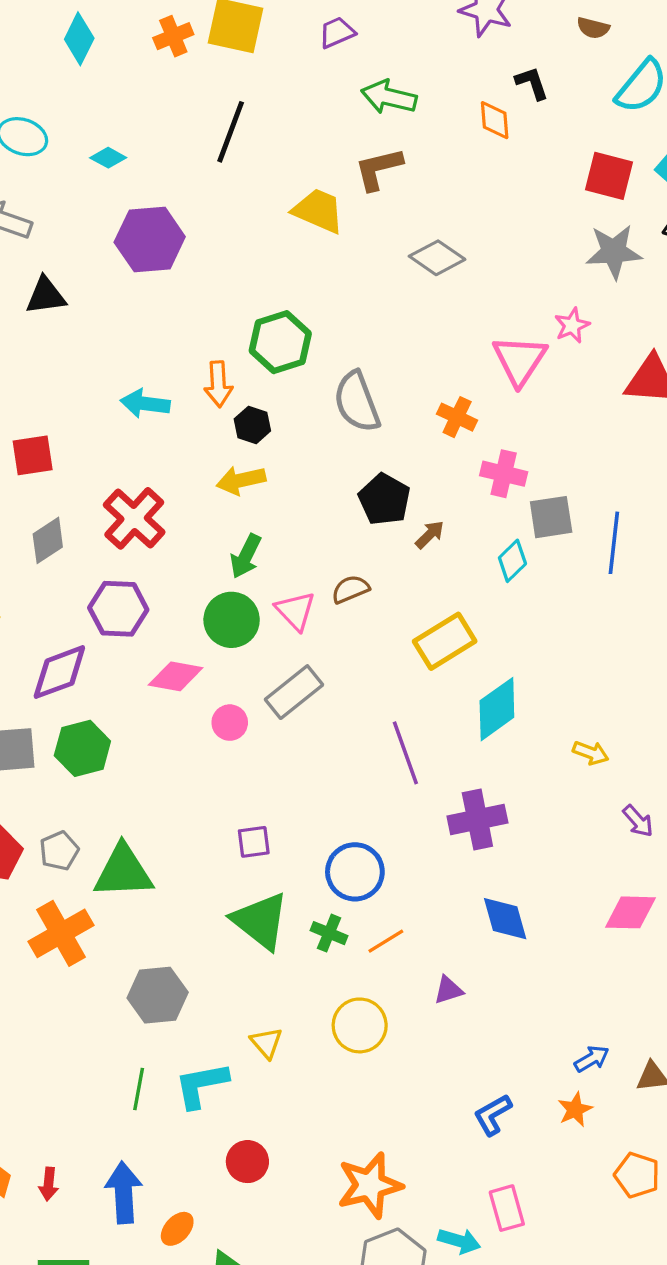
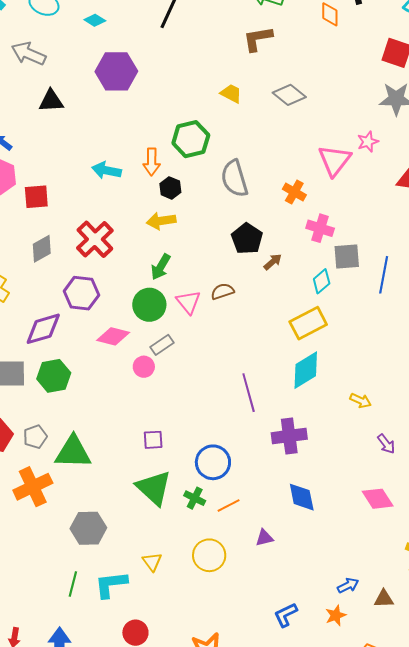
yellow trapezoid: (318, 211) -> (231, 93), moved, size x0.7
yellow rectangle: (445, 641) -> (308, 323), moved
gray rectangle: (294, 692) -> (162, 345), moved, size x0.7
pink diamond: (631, 912) -> (378, 499), turned 52

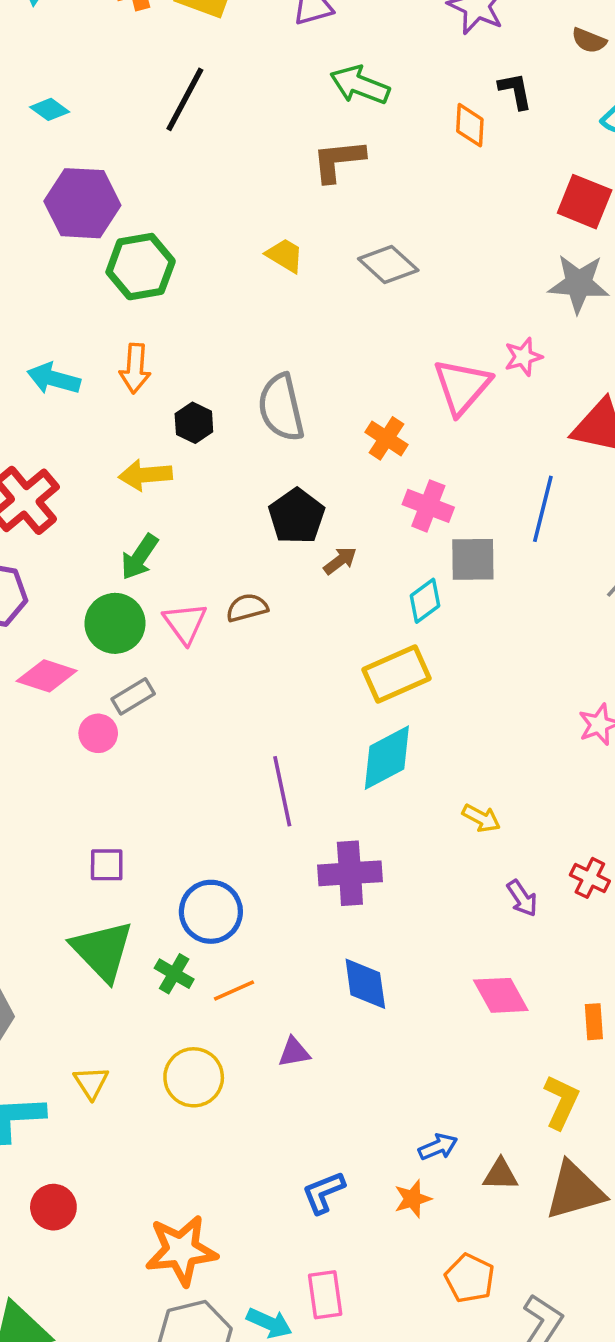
green hexagon: (191, 139) -> (141, 267), moved
black hexagon: (170, 188) -> (194, 423), moved
blue line: (384, 275) -> (543, 509), moved

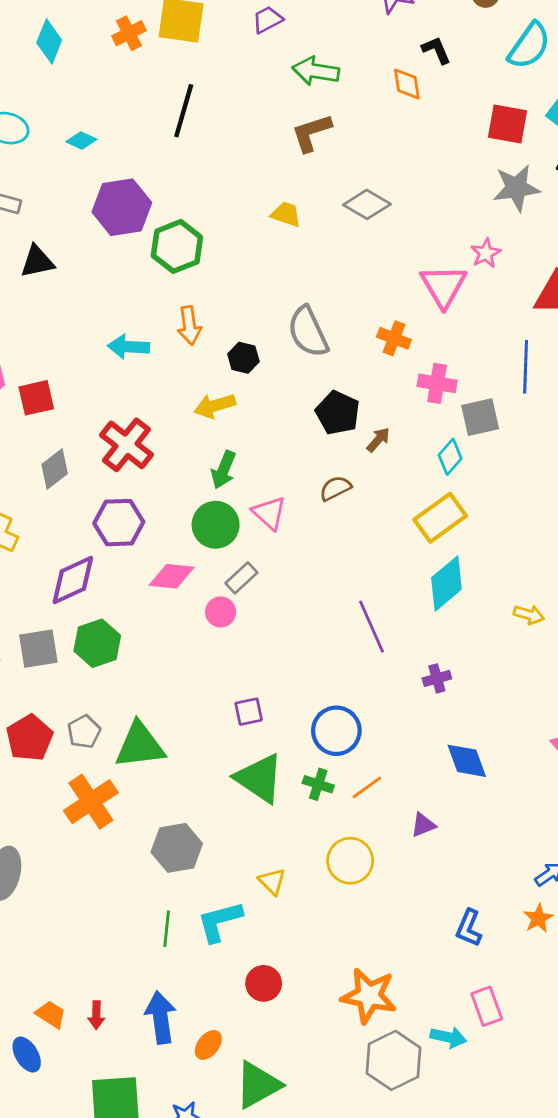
brown semicircle: (247, 608) -> (335, 488), moved
purple cross: (350, 873) -> (437, 678), size x0.6
blue L-shape: (323, 1192) -> (469, 928), turned -33
orange star: (181, 1250) -> (369, 996), turned 30

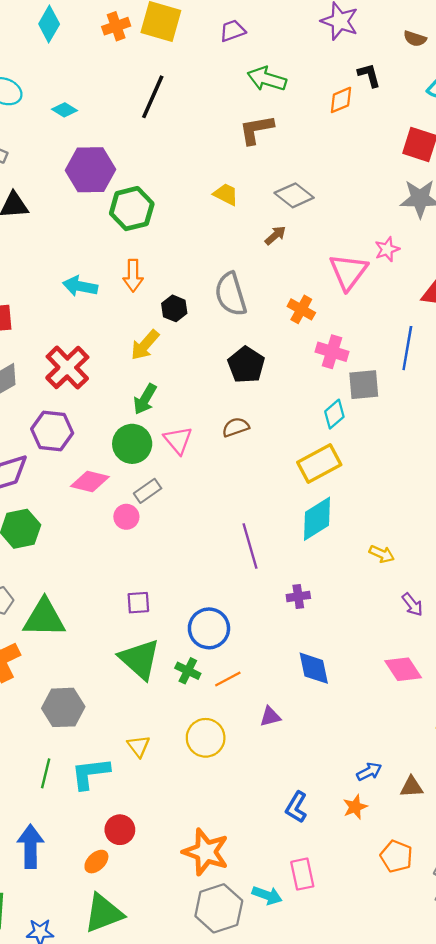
orange diamond: (407, 84) -> (341, 100), turned 68
yellow arrow: (215, 406) -> (145, 345), turned -40
brown arrow: (378, 440) -> (275, 235), moved
orange ellipse: (208, 1045) -> (96, 862), moved

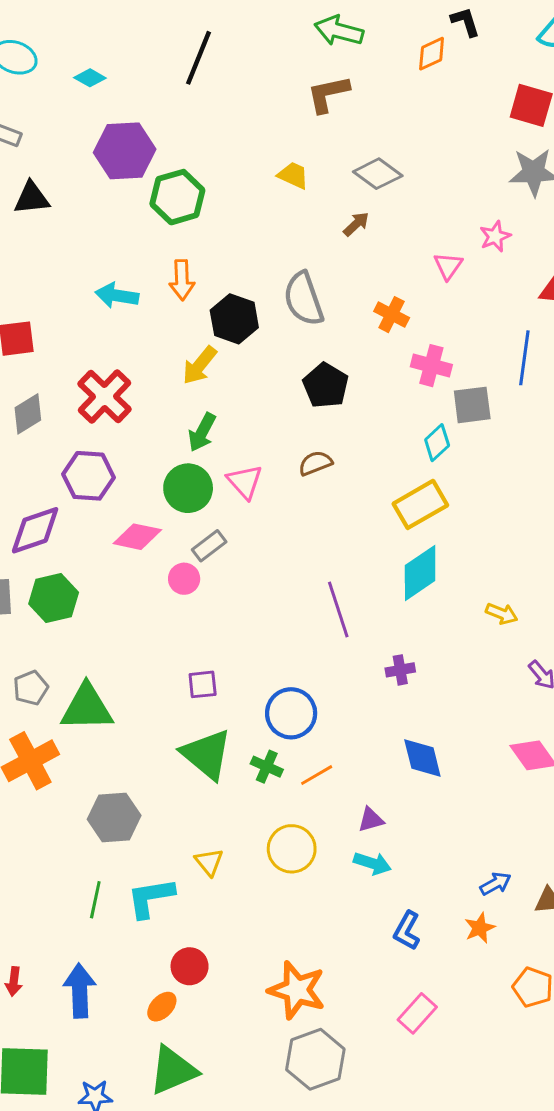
pink triangle: (348, 272) -> (448, 266), size x0.6
black hexagon: (174, 308) -> (234, 319), size x1.5
pink rectangle: (302, 874) -> (417, 1013), turned 56
cyan arrow: (267, 895) -> (372, 863), moved

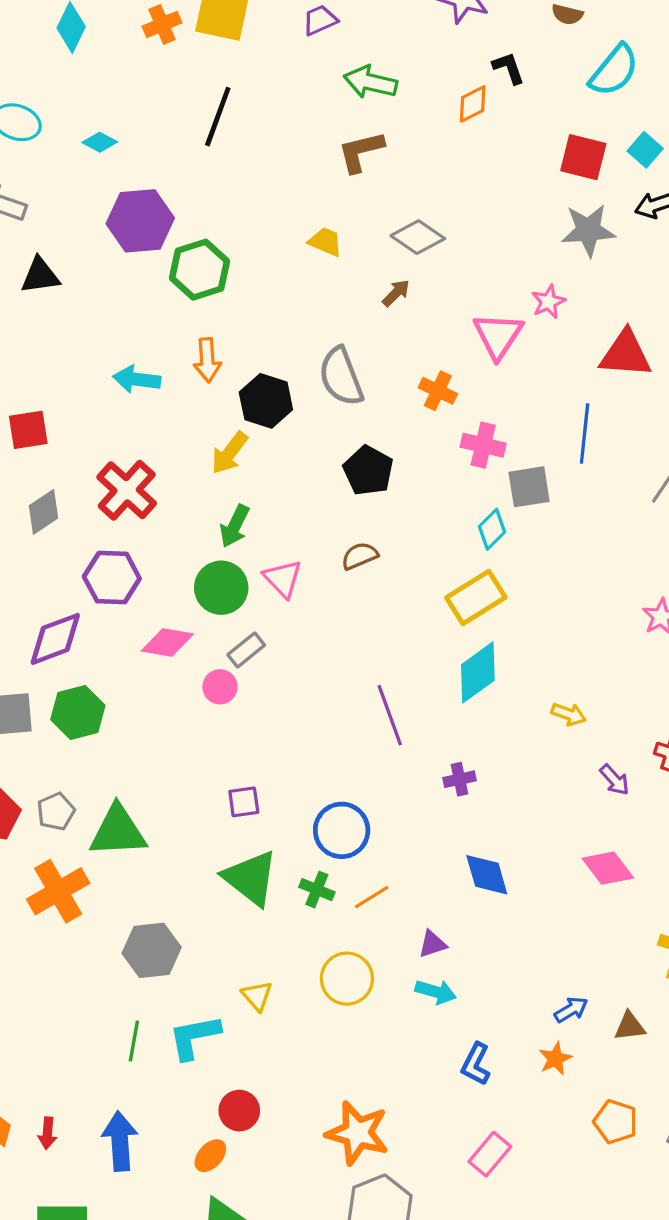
pink triangle: (448, 266) -> (498, 336), size x1.6

